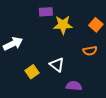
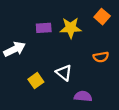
purple rectangle: (46, 12) -> (44, 28), moved
orange square: (96, 25) -> (102, 17), moved

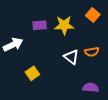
white triangle: (64, 73) -> (71, 57), moved
purple semicircle: (83, 96) -> (91, 88), moved

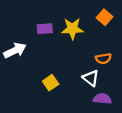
white triangle: (71, 57) -> (91, 78), moved
yellow square: (32, 73) -> (51, 83), moved

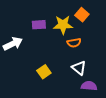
orange square: (105, 17) -> (82, 15), moved
orange semicircle: (103, 59) -> (74, 43), moved

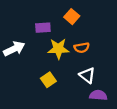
orange square: (82, 15) -> (72, 17), moved
yellow star: (63, 25) -> (58, 49), moved

